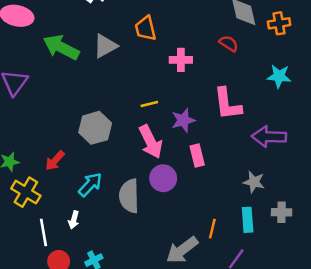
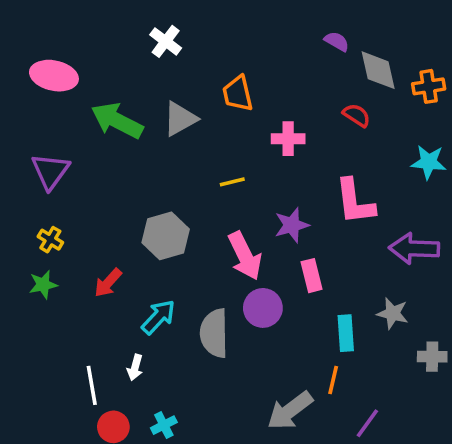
yellow line: (149, 104) -> (232, 182), moved
yellow cross: (26, 192) -> (50, 240), moved, size x0.6
cyan rectangle: (248, 220) -> (346, 333), moved

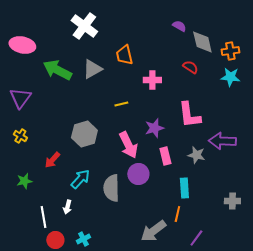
white cross: (166, 41) -> (84, 26), size x1.5
cyan star: (429, 162) -> (230, 77), moved
green star: (43, 285) -> (24, 181), moved
gray star: (393, 313) -> (196, 155), moved

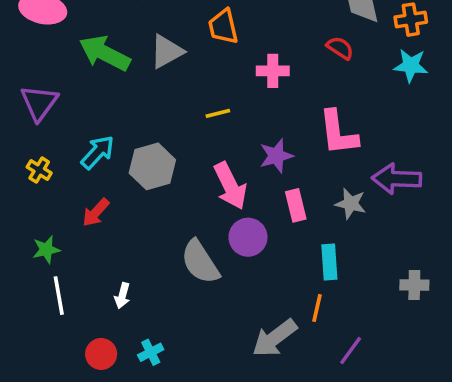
cyan arrow: (80, 179) -> (98, 152), moved
gray semicircle: (111, 188) -> (200, 262), turned -32
white line: (43, 217) -> (59, 296), moved

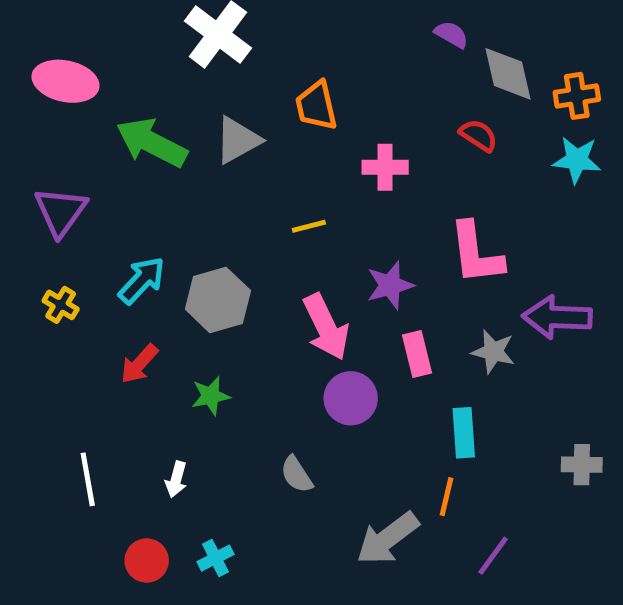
green star: (46, 250) -> (211, 396), moved
gray semicircle: (200, 262) -> (297, 474), moved, size x0.6

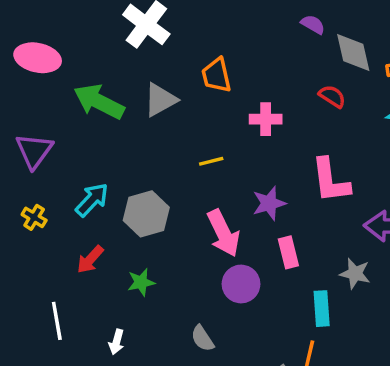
gray star: (493, 352) -> (355, 273), moved
white line: (88, 479) -> (57, 321), moved

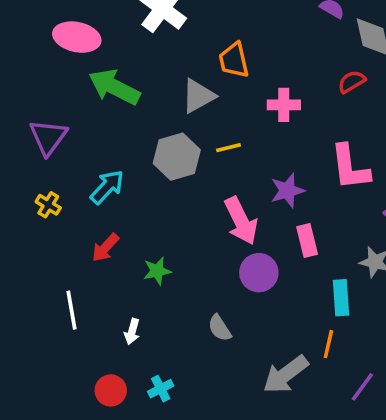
pink ellipse: (38, 58) -> (77, 37), moved
red semicircle: (332, 96) -> (352, 82), turned -64
gray triangle: (160, 100) -> (198, 96), moved
gray hexagon: (146, 214) -> (177, 157), moved

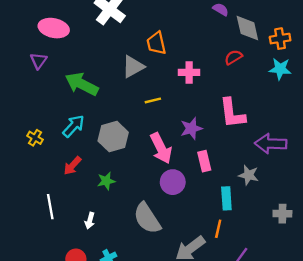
green arrow: (114, 87) -> (82, 84), moved
purple triangle: (48, 137) -> (39, 61), moved, size x0.7
gray hexagon: (177, 157) -> (113, 137), moved
gray semicircle: (220, 328) -> (147, 218), size x1.8

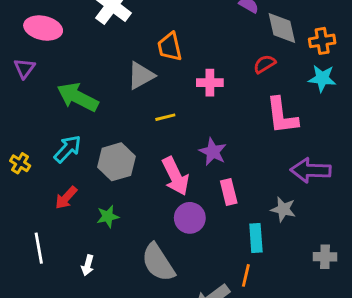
pink L-shape: (232, 113) -> (282, 116), moved
purple star: (191, 128) -> (213, 152), turned -30

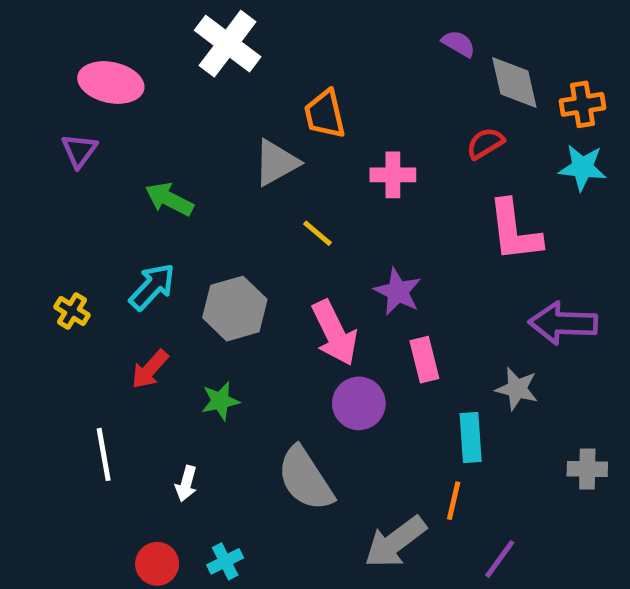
green arrow: (78, 97) -> (169, 199), size x0.7
yellow line: (165, 117) -> (318, 233), turned 54

